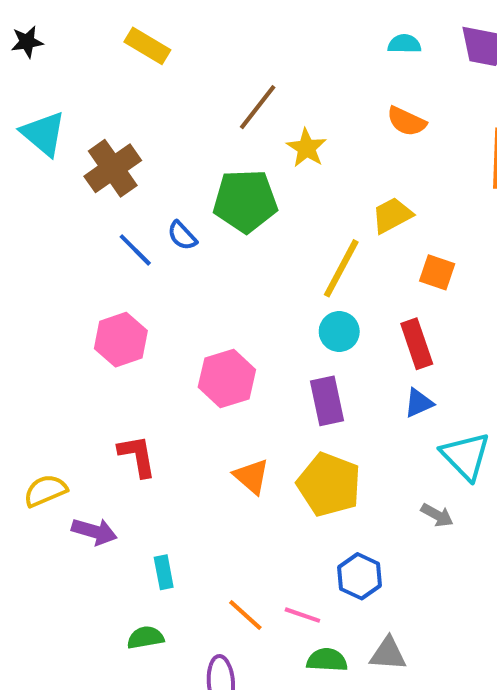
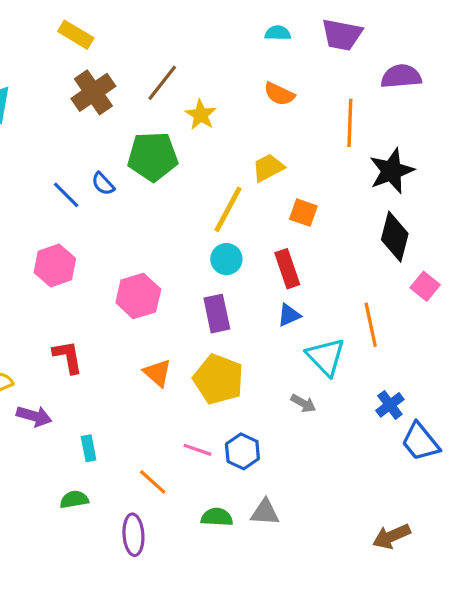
brown cross: (113, 168) -> (93, 92), moved
pink line: (302, 615) -> (198, 450), moved

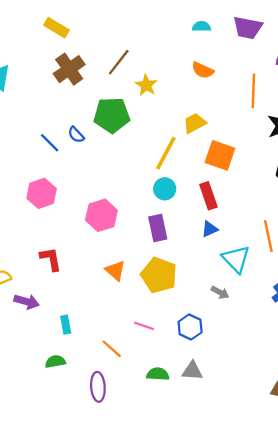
orange square: (303, 213) -> (220, 155), size x1.5
blue hexagon: (242, 451) -> (190, 327), moved

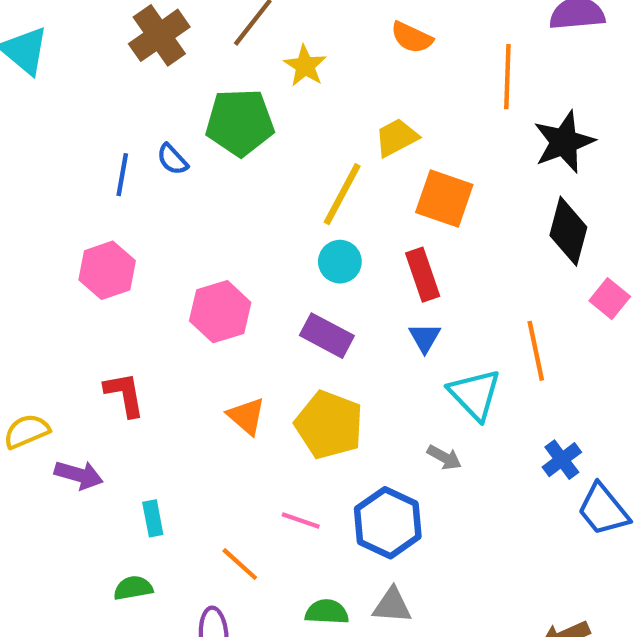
blue line: (50, 143) -> (122, 175), turned 55
purple rectangle: (158, 228) -> (327, 336), turned -50
blue triangle: (210, 229) -> (425, 338), turned -36
blue hexagon: (190, 327) -> (388, 523), size x1.4

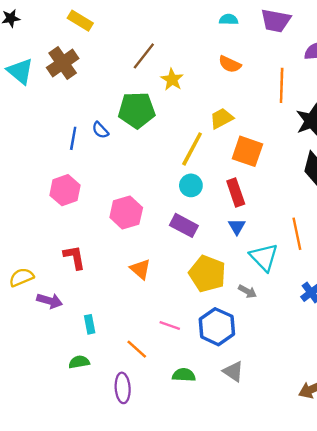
brown cross: (159, 35) -> (63, 63), moved
yellow pentagon: (329, 425) -> (207, 274), moved
gray triangle: (392, 605) -> (233, 371), moved, turned 30

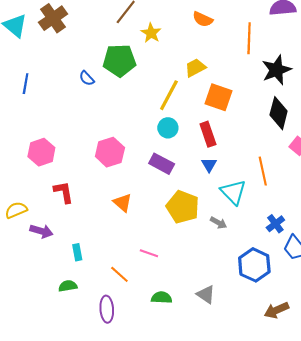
blue line: (73, 138) -> (26, 84), moved
pink hexagon: (65, 190) -> (41, 152), moved
blue hexagon: (217, 327) -> (254, 265), moved

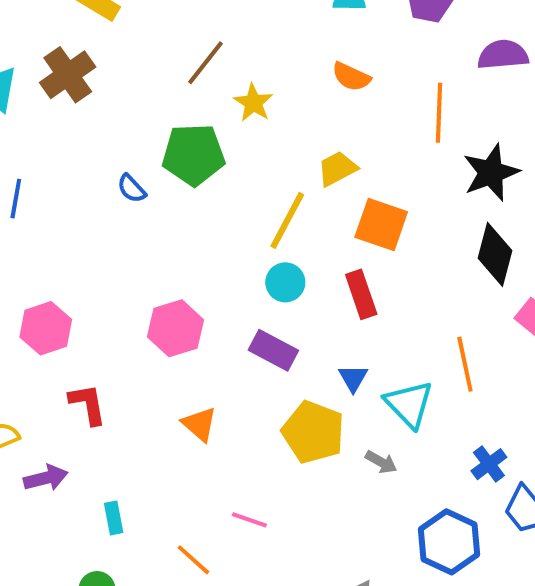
blue triangle: (209, 165) -> (353, 378), moved
purple arrow: (41, 231) -> (46, 478), turned -30

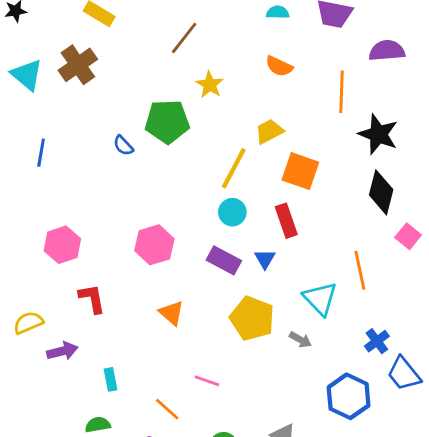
brown line: (205, 63) -> (184, 38), moved
black star: (491, 173) -> (378, 134), turned -30
blue triangle: (353, 378) -> (265, 259), moved

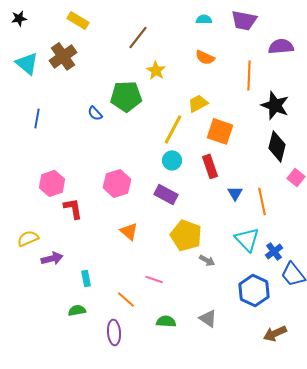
blue triangle: (265, 259) -> (235, 193), moved
red L-shape: (92, 299) -> (73, 208), moved
cyan triangle: (320, 299) -> (247, 239), moved
gray arrow: (300, 340) -> (207, 260), moved

